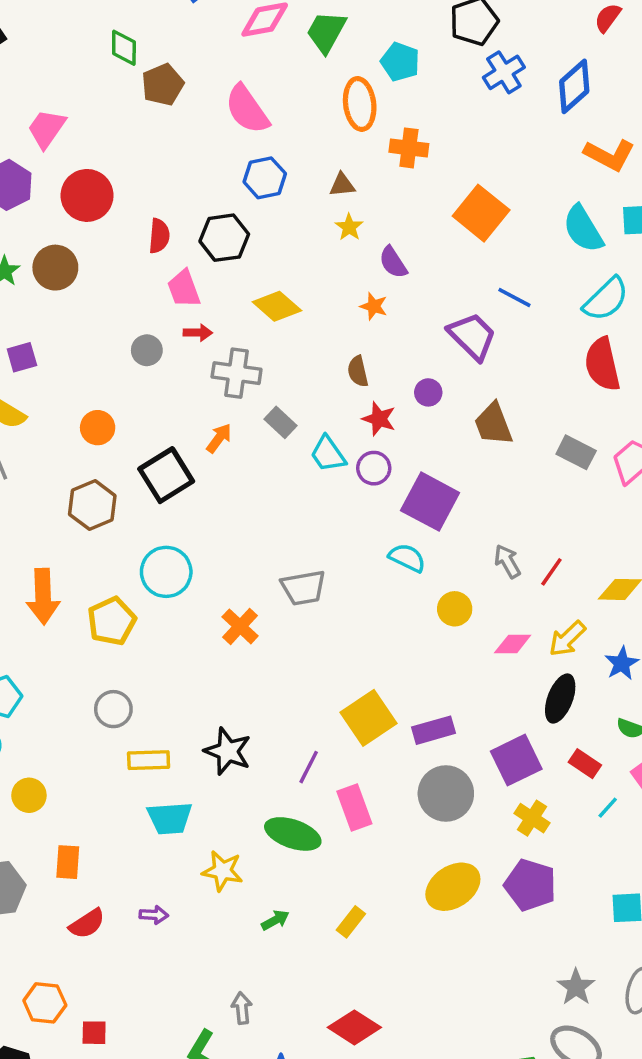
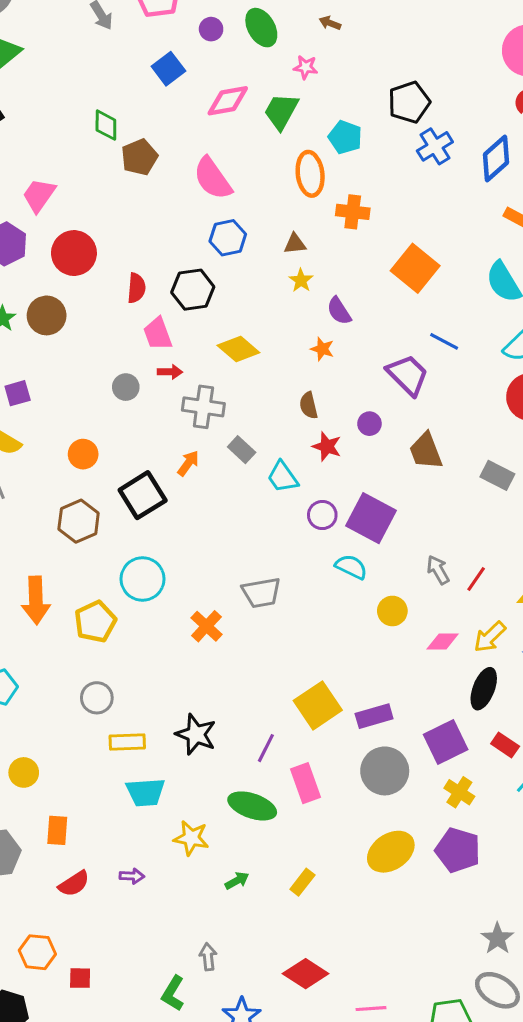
purple circle: (374, 468) -> (322, 515), moved

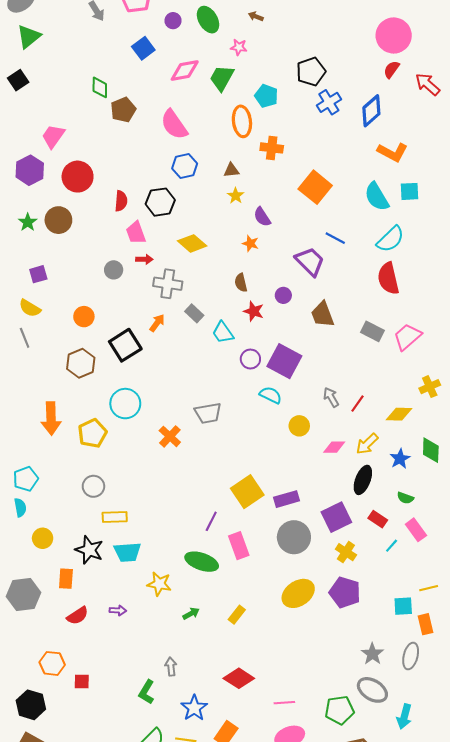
black star: (196, 734) -> (89, 550), moved

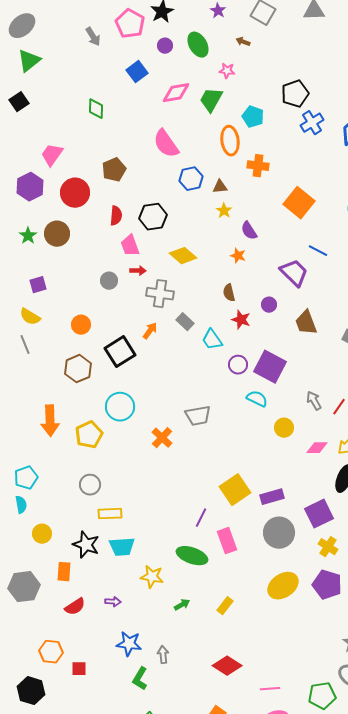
brown pentagon: (123, 110) -> (114, 170), moved
blue hexagon: (185, 166) -> (191, 179), moved
blue star: (194, 708) -> (129, 644), moved, turned -30

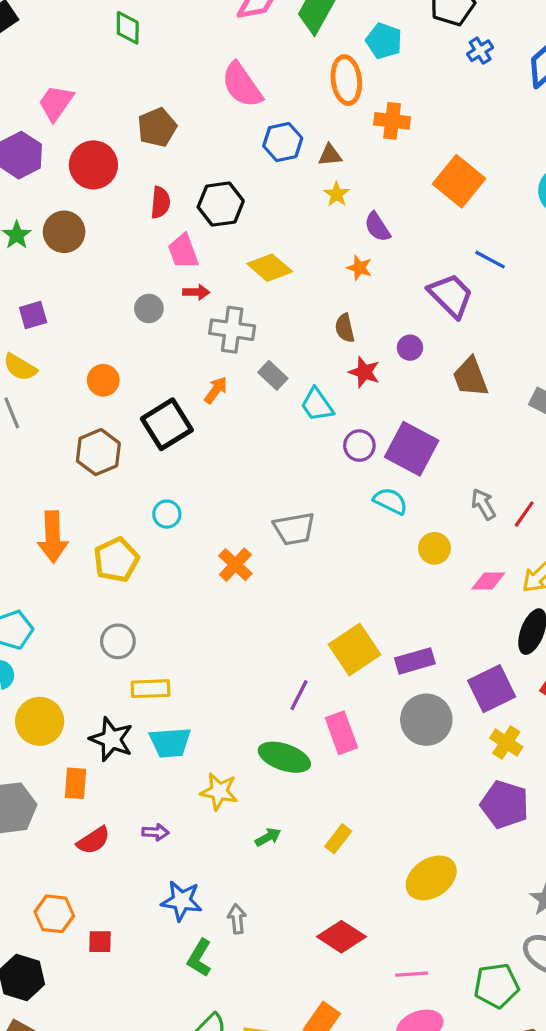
blue cross: (312, 123) -> (480, 51), size x0.7
cyan circle: (120, 407) -> (167, 514), size x0.6
yellow circle: (42, 534) -> (40, 721), size x1.5
yellow ellipse: (283, 586) -> (431, 878), moved

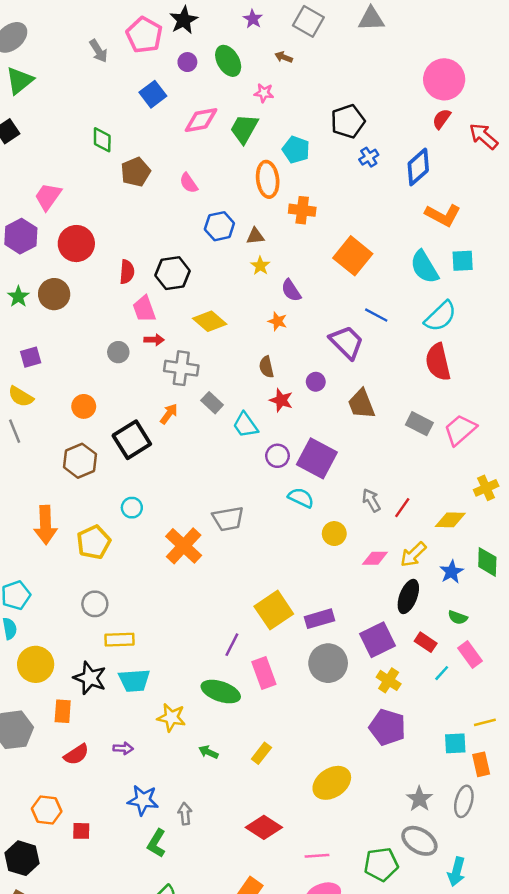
pink semicircle: (242, 85) -> (189, 183), size x0.6
brown pentagon: (157, 127) -> (136, 172), moved
orange cross: (235, 565) -> (184, 546), size x1.4
green arrow: (268, 837) -> (208, 752), turned -126

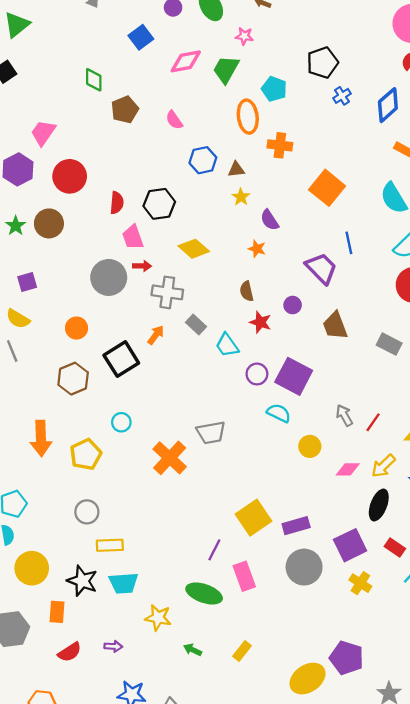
blue line: (376, 315) -> (349, 243), turned 50
gray circle: (118, 352) -> (109, 277), size x1.8
purple pentagon: (387, 727) -> (347, 658), moved

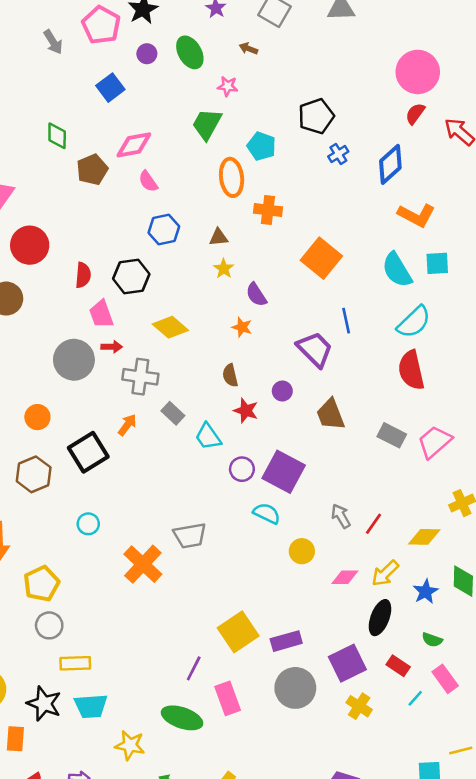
pink diamond: (186, 61) -> (134, 145), moved
blue hexagon: (203, 160) -> (164, 230), moved
yellow pentagon: (86, 454) -> (41, 584), moved

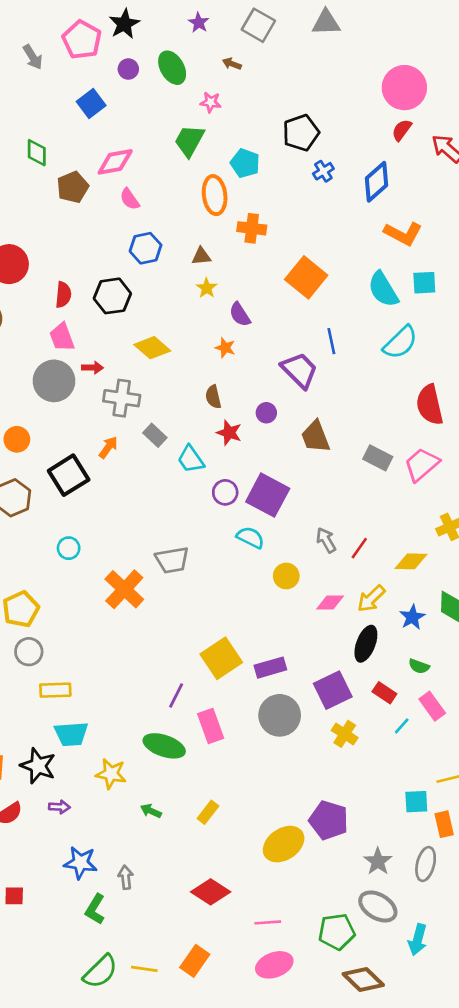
pink trapezoid: (101, 314) -> (62, 337), moved
red semicircle: (411, 370) -> (430, 405), moved
black star: (44, 704) -> (38, 766), moved

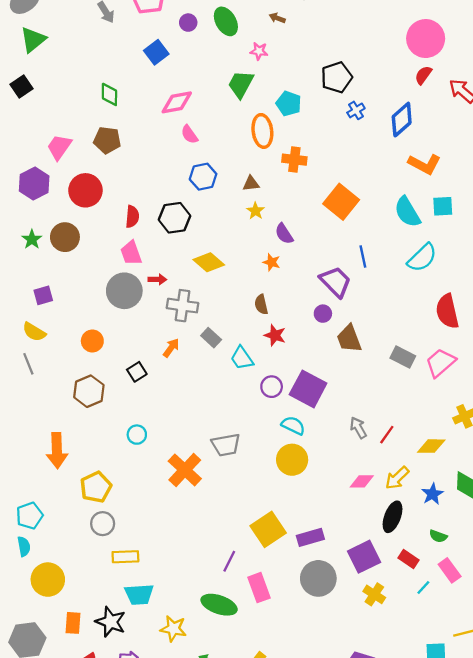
brown pentagon: (73, 187) -> (107, 140), moved, turned 30
purple circle: (266, 413) -> (323, 314), moved
black square: (69, 475) -> (137, 372), size x0.6
yellow circle: (286, 576) -> (292, 460), moved, size x1.4

